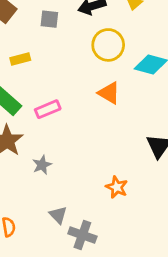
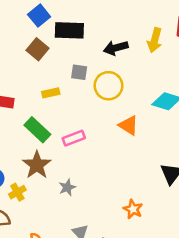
gray square: (49, 19) -> (79, 72), moved
yellow circle: (108, 45) -> (108, 86), moved

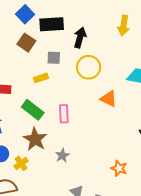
black arrow: (116, 48) -> (80, 37), moved, turned 126
gray square: (79, 72) -> (54, 58), moved
pink rectangle: (74, 138) -> (64, 114), turned -66

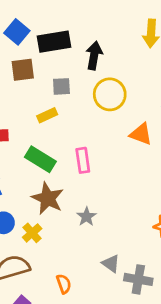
brown square: (26, 43) -> (23, 70), turned -36

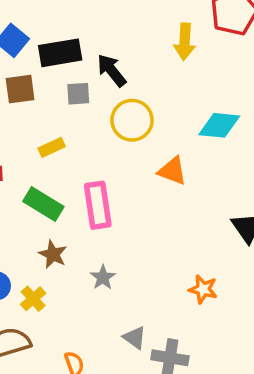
black arrow: (94, 56) -> (112, 70), turned -48
gray square: (61, 86) -> (78, 94), moved
pink rectangle: (83, 160) -> (98, 205), size x1.4
brown star: (48, 198) -> (53, 254), size x0.7

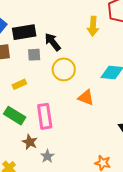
brown star: (53, 254) -> (30, 142), moved

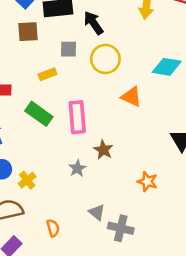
gray square: (34, 55) -> (69, 49), moved
brown star: (30, 142) -> (103, 150), moved

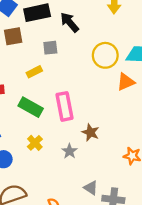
yellow circle: (105, 59) -> (105, 55), moved
orange triangle: (131, 97) -> (126, 82), moved, turned -42
yellow cross: (27, 180) -> (35, 143), moved

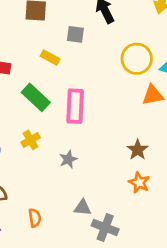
yellow rectangle: (34, 72) -> (50, 58), turned 42
brown star: (90, 132) -> (138, 150), moved
gray triangle: (91, 188) -> (82, 208), turned -42

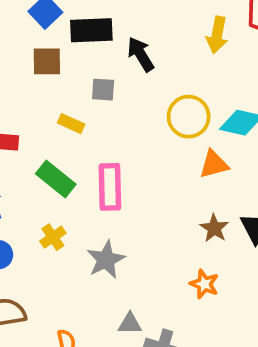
brown star: (138, 150) -> (214, 228), moved
gray star: (68, 159) -> (106, 260), size x1.5

